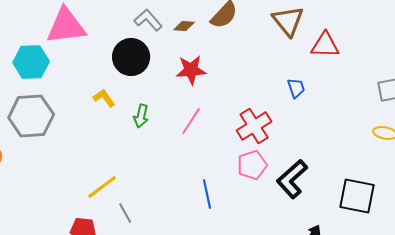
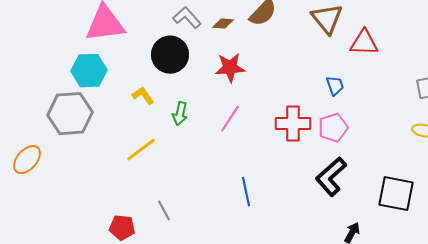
cyan hexagon: (31, 62) -> (89, 71), moved
red cross: (254, 126) -> (293, 124), turned 32
pink pentagon: (252, 165) -> (333, 128), moved
yellow line: (102, 187) -> (141, 150), moved

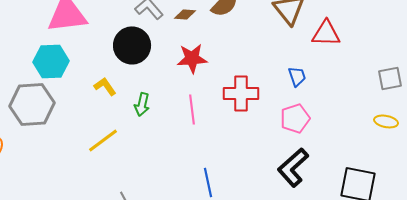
pink line: (230, 119) -> (192, 109), turned -40
red cross: (293, 124) -> (241, 93), moved

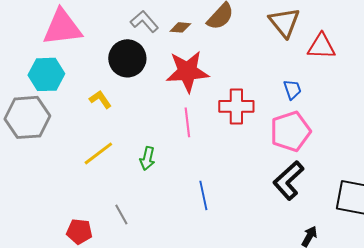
red star: (192, 58) -> (187, 71), size x1.4
green arrow: (142, 104) -> (147, 158), moved
pink pentagon: (295, 118) -> (290, 131), size x1.4

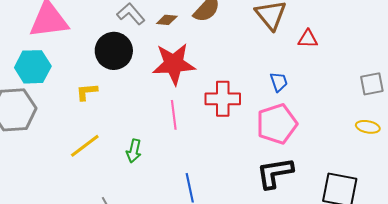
red triangle: (321, 46) -> (308, 39), size x0.7
yellow L-shape: (100, 99) -> (87, 92), turned -60
black L-shape: (288, 180) -> (275, 173), turned 33

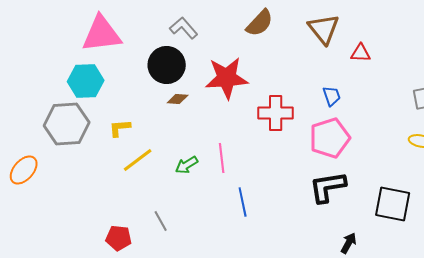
brown diamond: (167, 20) -> (178, 99), moved
yellow L-shape: (87, 92) -> (120, 128), moved
pink line: (174, 115) -> (222, 158), moved
green arrow: (134, 151) -> (187, 165), turned 45

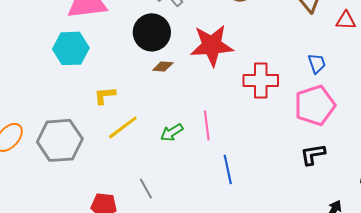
gray hexagon: (67, 124) -> (60, 140), moved
black L-shape: (328, 187) -> (313, 154), size x0.7

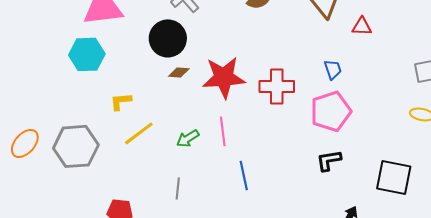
red star: (212, 45) -> (224, 77), moved
gray line: (146, 188) -> (178, 188), moved, turned 35

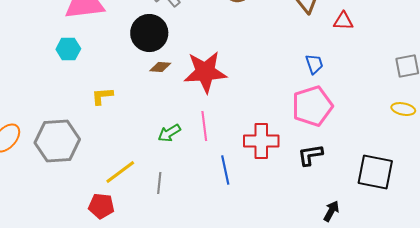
cyan hexagon: (87, 54) -> (68, 49), size x0.7
red cross: (277, 86) -> (261, 141), moved
yellow line: (139, 133) -> (120, 172), moved

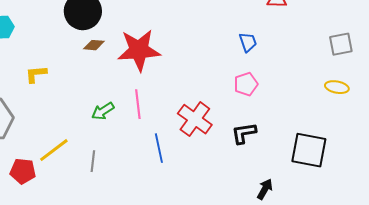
pink pentagon: (312, 106) -> (246, 84), size x0.6
red cross: (261, 141) -> (195, 119), turned 36
red pentagon: (101, 206) -> (23, 171), moved

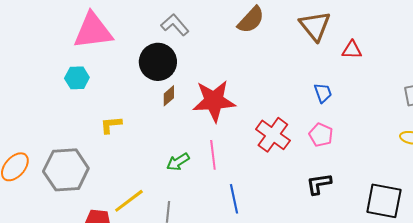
brown diamond: (94, 45) -> (169, 96), turned -45
pink pentagon: (246, 84) -> (321, 135), turned -30
red cross: (195, 119) -> (273, 135), moved

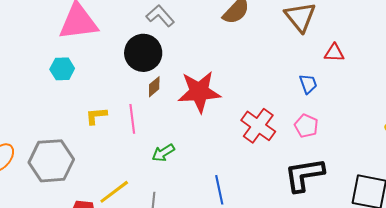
red triangle: (352, 50) -> (334, 53), moved
pink line: (213, 155) -> (132, 119), moved
black L-shape: (319, 184) -> (304, 175), size x1.6

